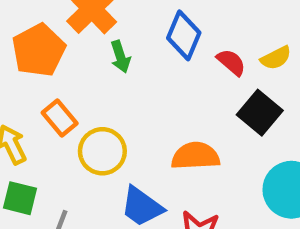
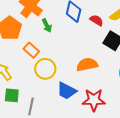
orange rectangle: (60, 118) -> (31, 50), moved

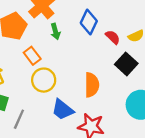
orange semicircle: (87, 64) -> (92, 85), turned 90

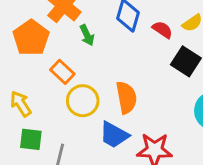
orange semicircle: (92, 85) -> (126, 98), moved

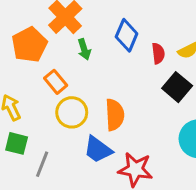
red semicircle: (162, 30) -> (158, 53), turned 42

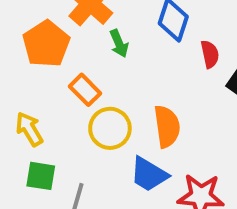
red semicircle: (158, 53) -> (210, 54), moved

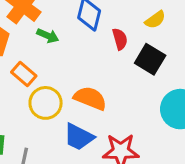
green arrow: (119, 43) -> (48, 36), turned -40
orange semicircle: (167, 126) -> (90, 98), turned -56

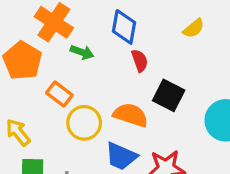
red semicircle: (120, 39) -> (140, 61), moved
black square: (150, 59) -> (169, 95), moved

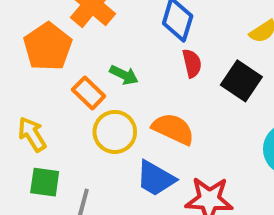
green arrow: (82, 52) -> (124, 75), moved
black square: (169, 95) -> (241, 81), moved

